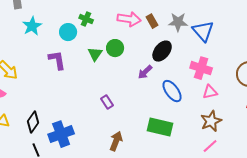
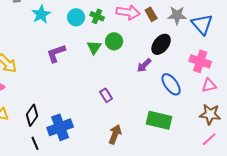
green cross: (86, 19) -> (97, 16), moved
cyan star: (32, 26) -> (41, 14), moved
cyan circle: (68, 32) -> (76, 17), moved
purple L-shape: (57, 60) -> (56, 53), turned -100
brown star: (211, 121) -> (210, 114), turned 30

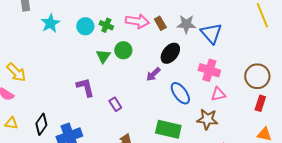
purple L-shape: (56, 53) -> (85, 87), moved, turned 95
brown star: (210, 114) -> (207, 119), moved

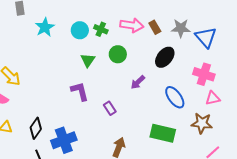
green triangle: (103, 56) -> (88, 60), moved
purple arrow: (153, 74) -> (138, 82), moved

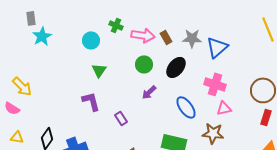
cyan star: (45, 27) -> (42, 36), moved
green cross: (101, 29) -> (116, 25), moved
blue triangle: (206, 37) -> (217, 47), turned 30
green circle: (118, 54) -> (144, 64), moved

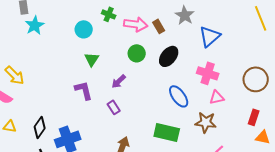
gray star: (192, 38) -> (185, 15), moved, turned 30
purple arrow: (149, 92) -> (119, 81), moved
red rectangle: (266, 117) -> (254, 117), moved

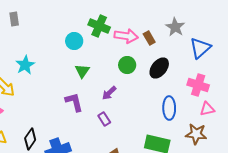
green cross: (109, 14) -> (99, 26), size x1.5
cyan star: (35, 25) -> (25, 65), moved
blue ellipse: (179, 96) -> (169, 108), turned 35

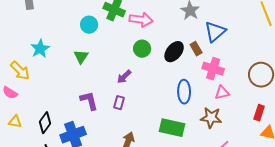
brown rectangle: (149, 38) -> (196, 49), moved
green triangle: (82, 71) -> (81, 57), moved
purple L-shape: (74, 102) -> (89, 101), moved
purple rectangle: (104, 119) -> (119, 103), turned 48

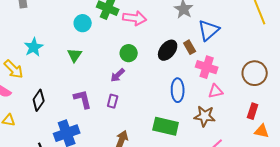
green circle: (142, 49) -> (129, 53), moved
black diamond: (45, 123) -> (39, 100), moved

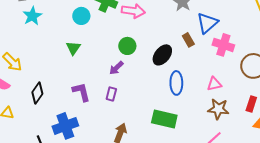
cyan star: (34, 47) -> (32, 16), moved
black ellipse: (168, 50) -> (162, 55), moved
pink cross: (207, 67) -> (223, 45), moved
brown star: (205, 116) -> (218, 109), moved

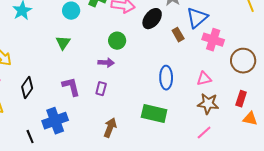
black ellipse: (162, 55) -> (152, 19), moved
purple arrow: (116, 68) -> (106, 63), turned -133

